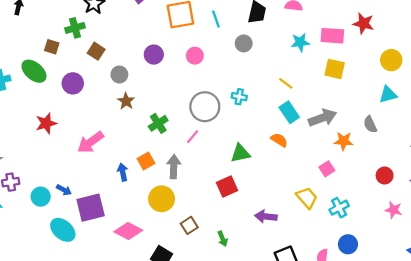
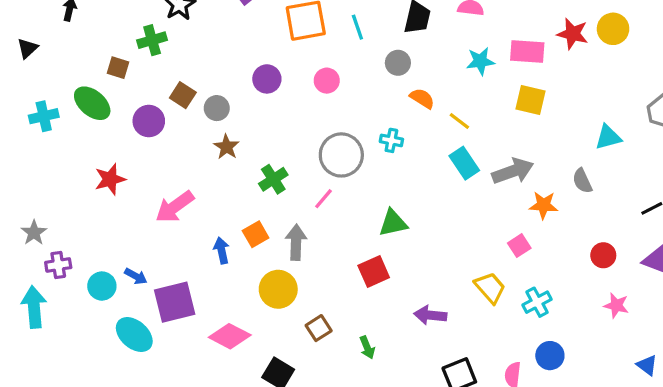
brown square: (96, 51) -> (183, 95), moved
yellow circle: (391, 60) -> (613, 29), moved
orange semicircle: (279, 140) -> (422, 98), moved

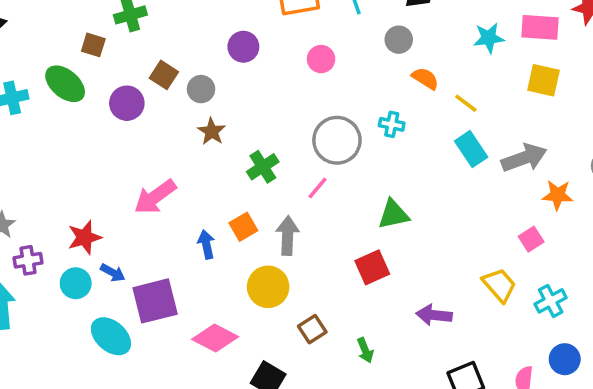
purple circle: (267, 79) -> (243, 47), moved
red star: (110, 179) -> (84, 237), moved

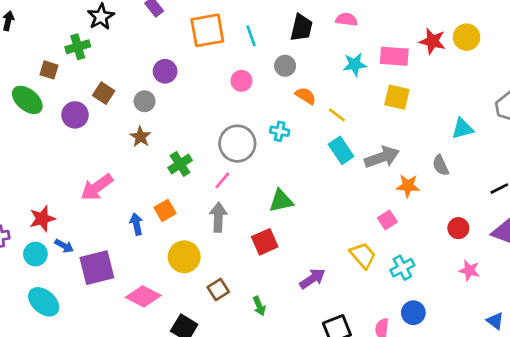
pink circle: (321, 59) -> (241, 81), moved
gray circle: (201, 89) -> (145, 101), moved
gray arrow: (288, 236) -> (218, 217), moved
purple arrow: (434, 315) -> (312, 279), turned 140
cyan ellipse: (111, 336) -> (44, 302), moved

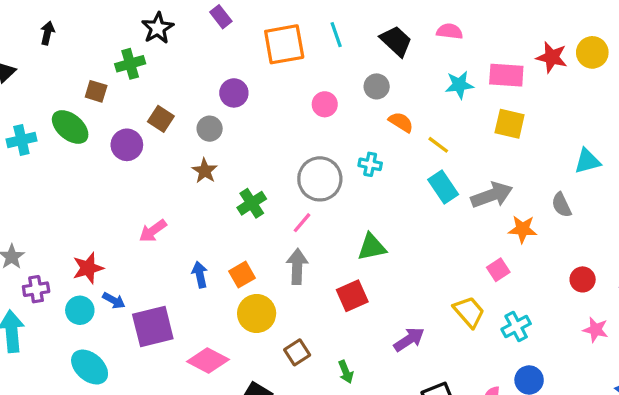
black trapezoid: (301, 28) -> (396, 41), turned -60
cyan line: (251, 36) -> (336, 35), moved
pink arrow: (97, 187) -> (153, 231), size x0.7
orange square: (165, 210) -> (242, 275), moved

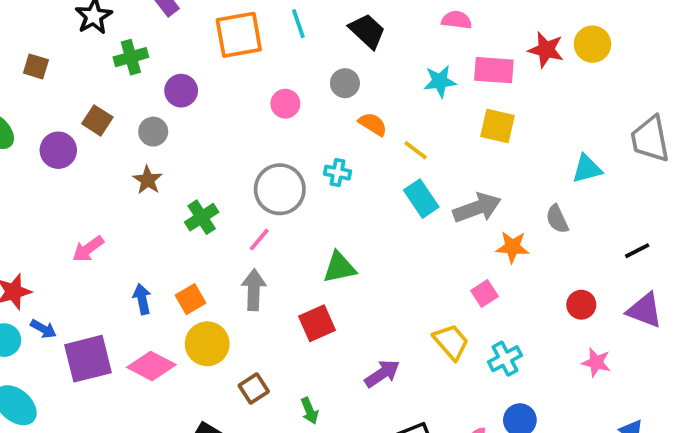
pink semicircle: (450, 31) -> (457, 20), moved
green cross: (130, 64) -> (131, 57), moved
brown square: (96, 91) -> (36, 66), moved
pink diamond: (208, 361) -> (151, 366), moved

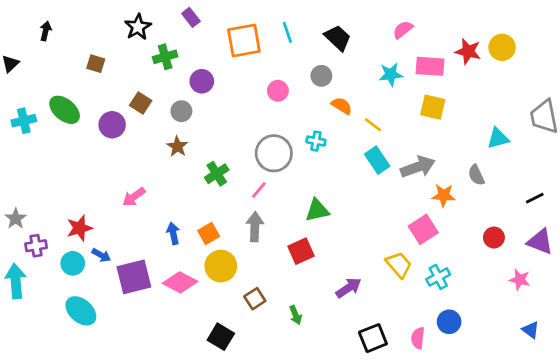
pink semicircle: (457, 20) -> (403, 30), turned -45
pink square: (485, 294) -> (423, 229), size x1.5
pink star: (596, 362) -> (520, 280), moved

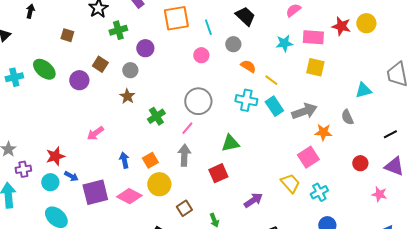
cyan line: (287, 32) -> (208, 27), moved
cyan cross: (316, 141) -> (246, 100), moved, size x1.5

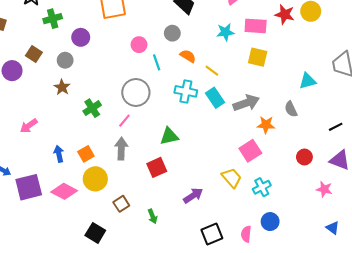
cyan line: (208, 27) -> (157, 62), moved

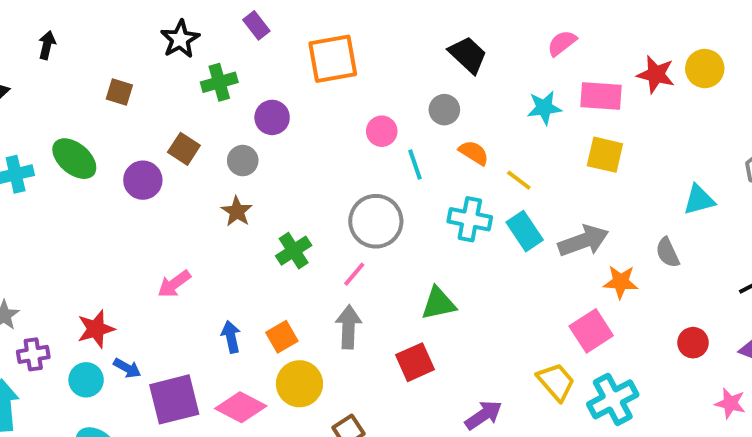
cyan cross: (262, 187) -> (613, 399), size x1.4

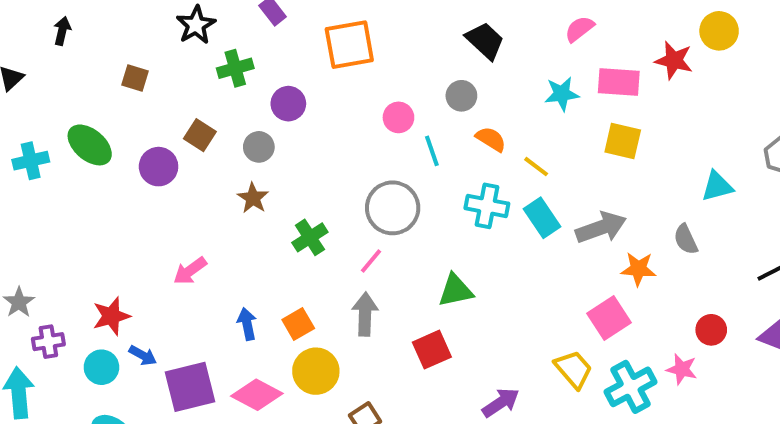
yellow circle: (705, 69) -> (719, 31), moved
pink star: (730, 403) -> (682, 369), moved

